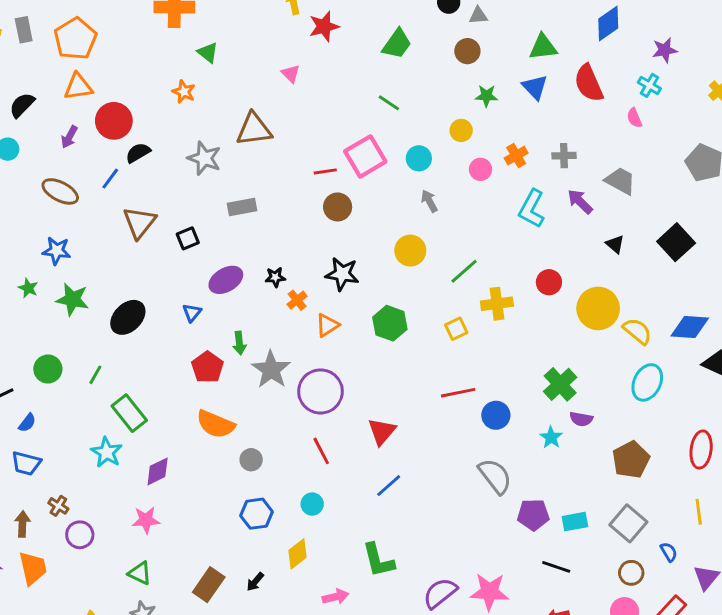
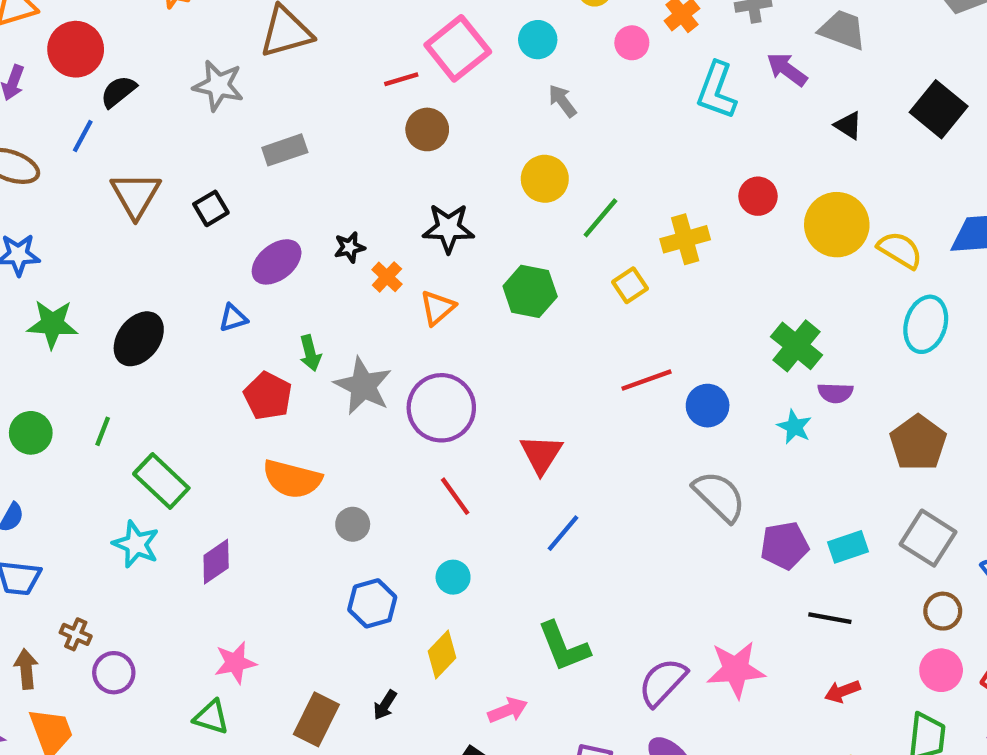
green line: (464, 271) -> (600, 218), moved
blue triangle: (192, 313) -> (233, 318), turned 42
pink star: (146, 520) -> (235, 663), moved

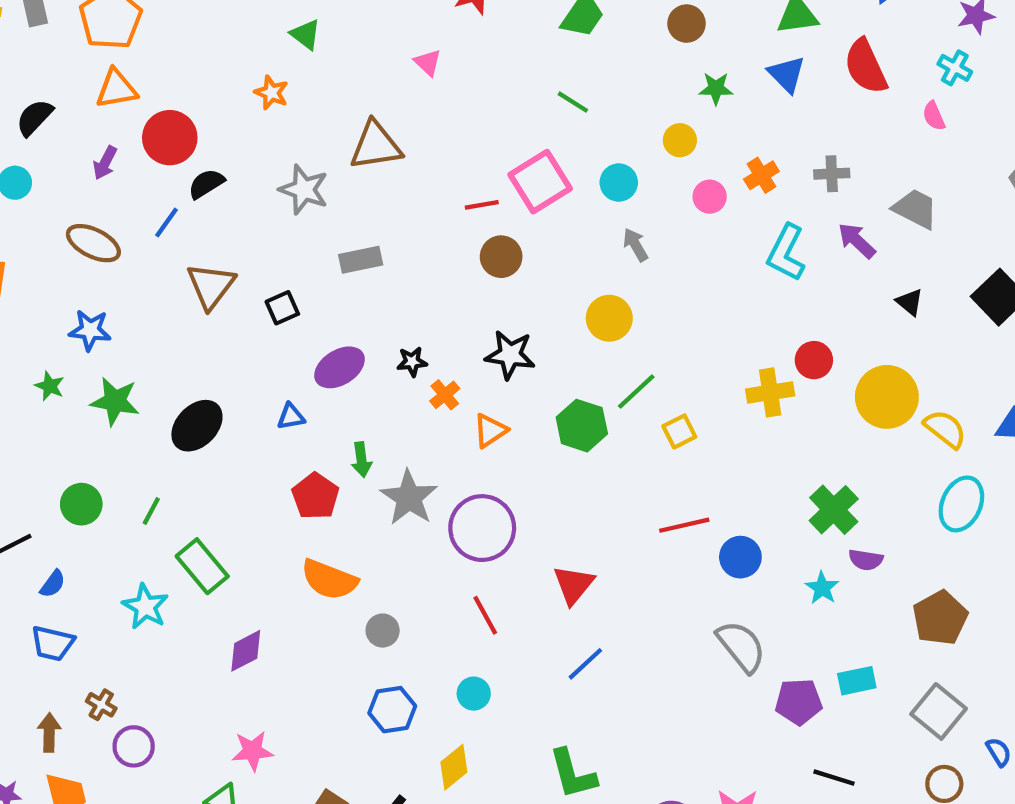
green line: (600, 218) -> (636, 392), moved
yellow cross: (685, 239) -> (770, 392), moved
cyan star: (136, 544) -> (145, 607), moved
cyan rectangle: (848, 547) -> (857, 681), moved

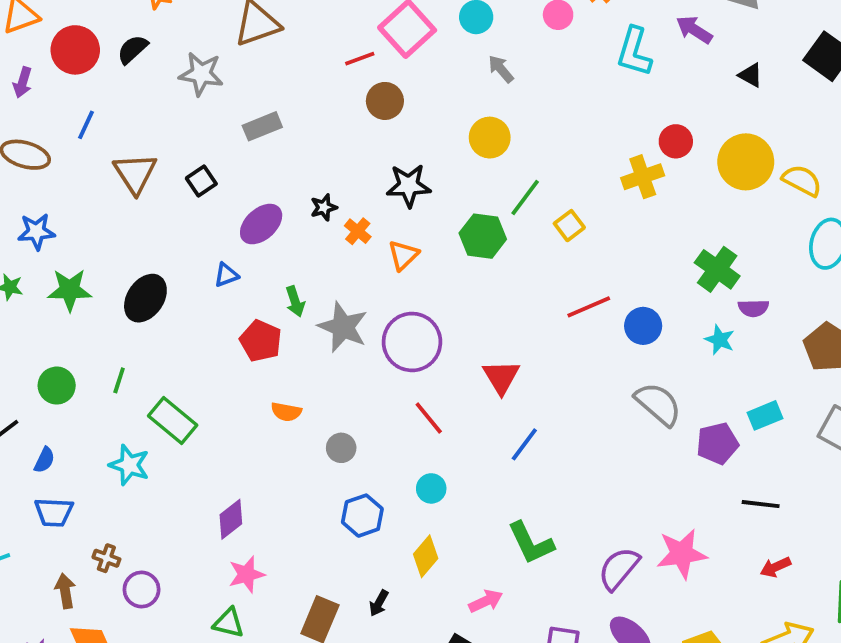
black semicircle: (206, 184) -> (133, 49), moved
orange semicircle: (329, 580) -> (286, 412), size x0.6
purple diamond: (246, 651) -> (231, 519), moved

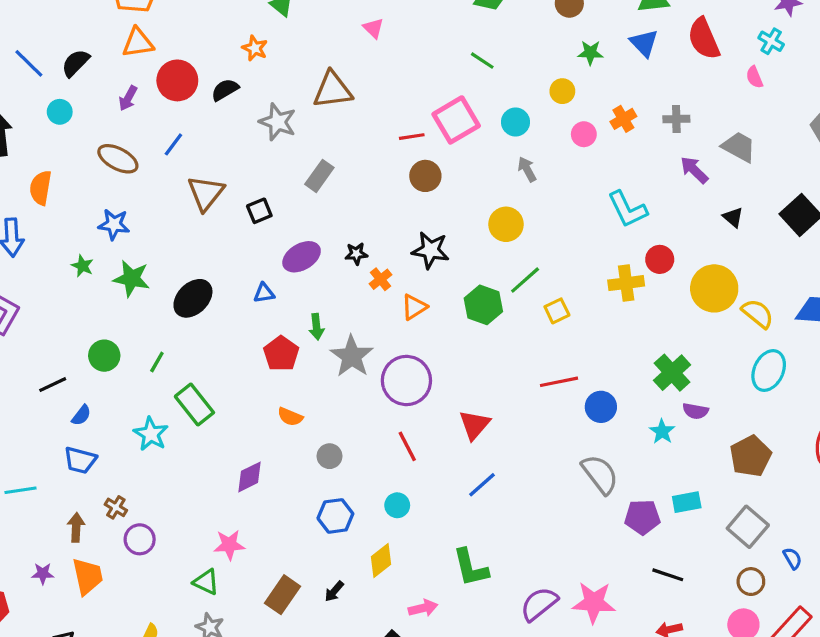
cyan L-shape: (634, 52) -> (627, 209), moved, turned -54
gray rectangle: (262, 126) -> (319, 176), turned -44
purple diamond: (231, 519) -> (249, 477), moved

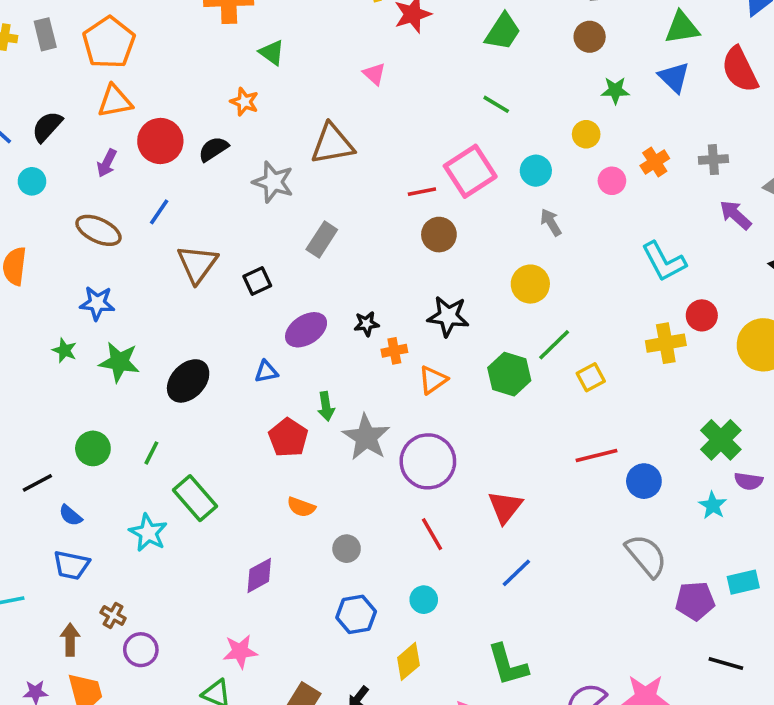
orange cross: (381, 279) -> (394, 351), turned 30
blue semicircle: (81, 415) -> (70, 515), turned 95

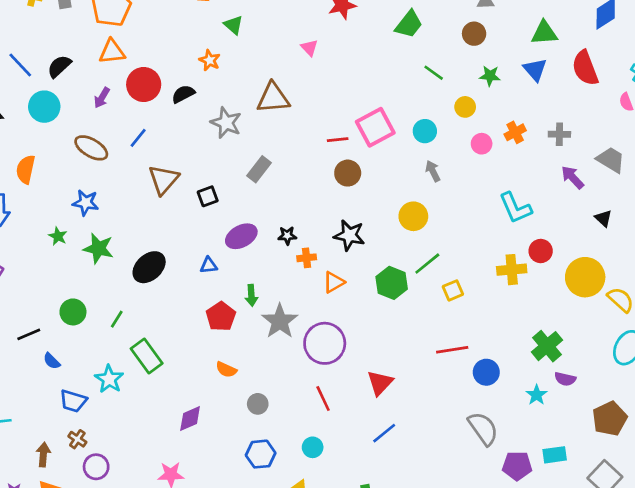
green line: (496, 104) -> (434, 73), moved
cyan circle: (32, 181) -> (44, 107), size x1.5
blue trapezoid: (71, 565) -> (73, 401), moved

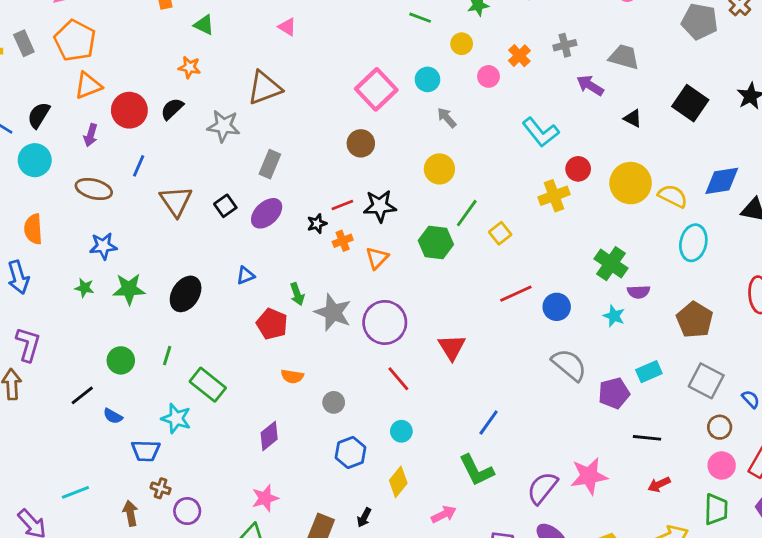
red line: (338, 140) -> (342, 205), moved
purple ellipse: (241, 236) -> (267, 213), moved
blue line: (384, 433) -> (489, 423), moved

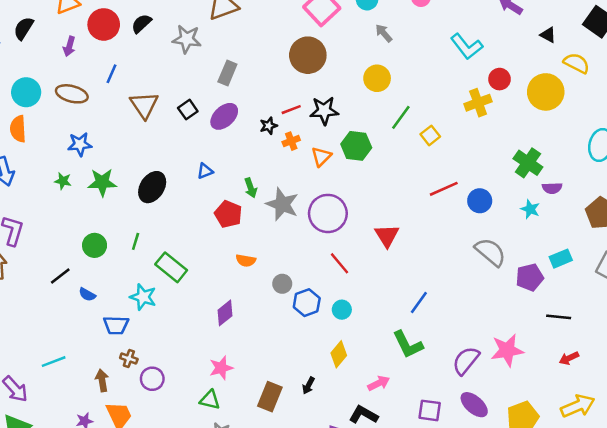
brown circle: (361, 143) -> (308, 55), size x1.5
cyan circle: (35, 160) -> (26, 92), moved
yellow semicircle: (673, 196) -> (576, 63), moved
green hexagon: (436, 242) -> (356, 146), moved
blue hexagon: (351, 453) -> (307, 303), moved

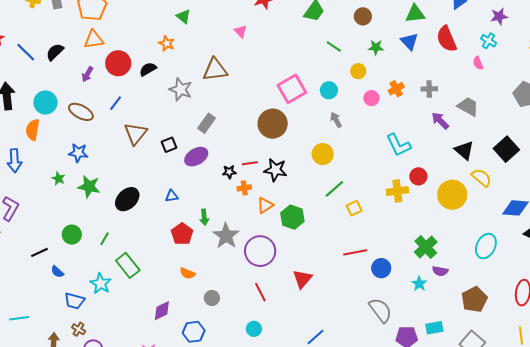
black triangle: (548, 35) -> (464, 150), size x1.5
green hexagon: (356, 146) -> (292, 217), moved
blue hexagon: (307, 303) -> (194, 332), moved

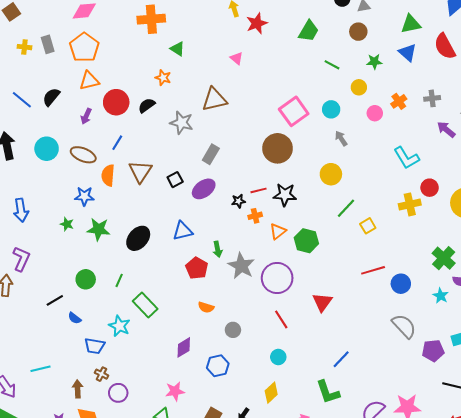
orange semicircle: (33, 130) -> (108, 175), moved
blue triangle: (172, 196) -> (183, 231), size x1.5

